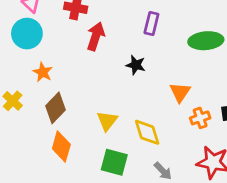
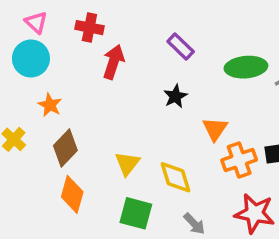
purple rectangle: (151, 24) -> (181, 46), turned -60
black star: (136, 65) -> (175, 96), moved, turned 30
orange cross: (200, 118) -> (239, 160), size x1.4

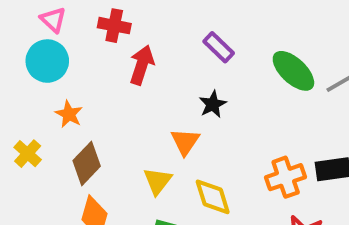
green ellipse: (246, 67) -> (293, 71), turned 48
orange triangle: (215, 129) -> (185, 142), moved

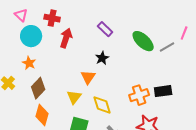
cyan circle: (47, 61) -> (31, 36), moved

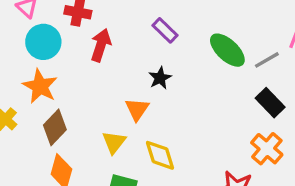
orange star: (29, 63) -> (40, 86), size x1.5
black rectangle: (163, 91) -> (270, 103), moved, turned 54
orange cross: (139, 95) -> (267, 149), moved, turned -30

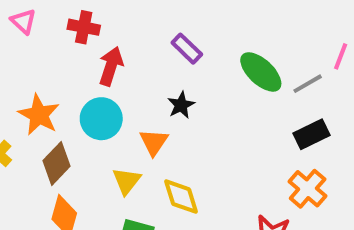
cyan circle: (43, 42) -> (101, 119), moved
black rectangle: (270, 103) -> (311, 134), turned -72

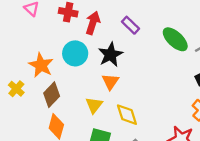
red arrow: (111, 66) -> (93, 23), moved
black star: (181, 105) -> (110, 55), moved, size x1.5
cyan circle: (101, 119) -> (75, 53), moved

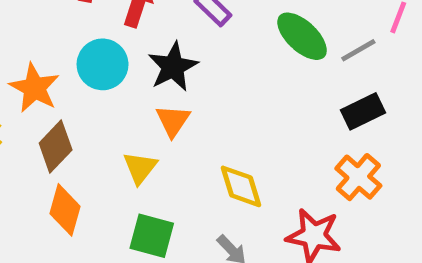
yellow diamond: (127, 115) -> (241, 186), moved

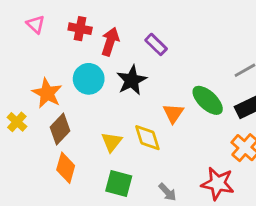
green ellipse: (302, 36) -> (208, 100), moved
orange triangle: (173, 121) -> (173, 113), moved
yellow diamond: (241, 186) -> (147, 138), moved

